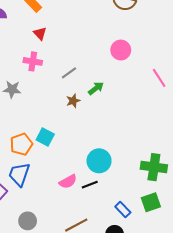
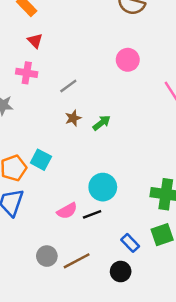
green arrow: (96, 88) -> (102, 123), moved
gray circle: (28, 221) -> (47, 256), moved

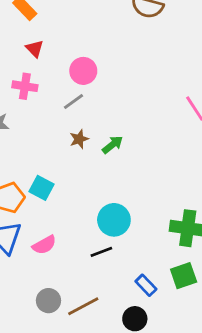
pink circle: (128, 60) -> (83, 71), moved
pink semicircle: (67, 211) -> (44, 245), moved

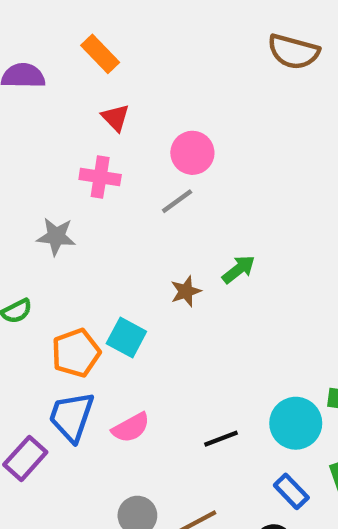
brown star: (79, 139) -> (186, 291), moved
cyan circle: (114, 220) -> (296, 423), moved

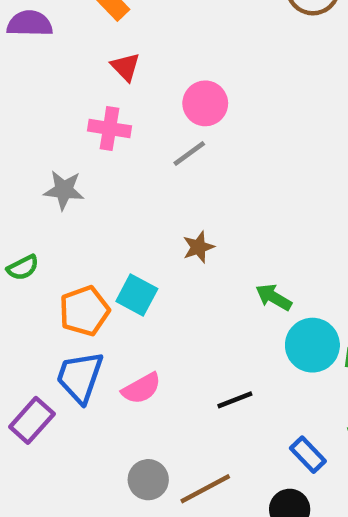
green arrow: (239, 269) -> (274, 297), moved, turned -112
cyan circle: (296, 423) -> (312, 345), moved

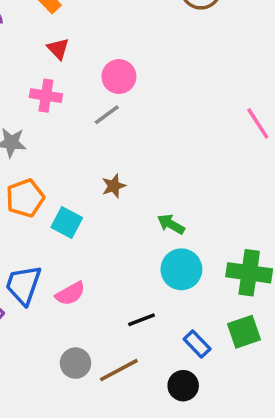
orange pentagon: (84, 311) -> (25, 198), moved
cyan circle: (312, 345) -> (181, 269), moved
black line: (235, 400) -> (141, 320), moved

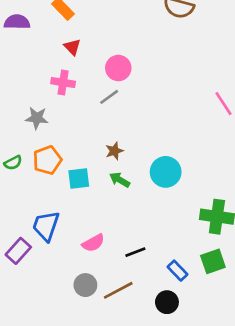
cyan square: (67, 222) -> (79, 179), turned -35
green arrow: (171, 224) -> (120, 180), moved
cyan circle: (181, 269) -> (166, 172), moved
pink semicircle: (70, 294) -> (93, 243), moved

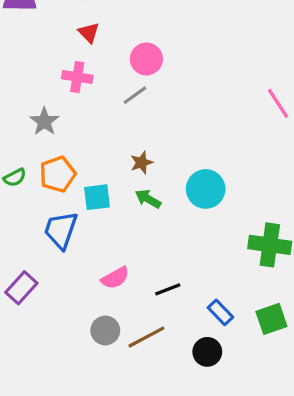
gray star: (37, 118) -> (44, 122), turned 30
blue trapezoid: (46, 226) -> (61, 230), moved
green square: (213, 261) -> (271, 319), moved

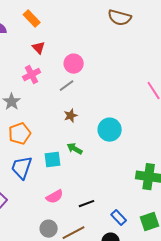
pink cross: (77, 77) -> (32, 75), turned -36
brown star: (141, 163) -> (71, 116), moved
cyan circle: (206, 189) -> (110, 130), moved
cyan square: (97, 197) -> (53, 160), moved

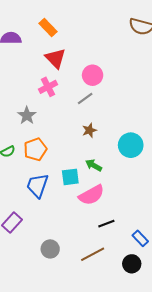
red triangle: (39, 48) -> (55, 58), size x1.5
pink semicircle: (55, 197) -> (91, 195), moved, size x1.4
gray circle: (49, 229) -> (50, 249), moved

